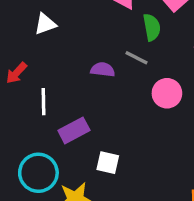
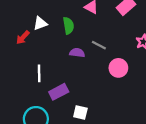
green semicircle: (152, 27) -> (68, 26), moved
red arrow: (16, 73) -> (23, 38), moved

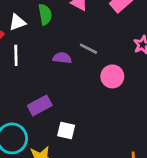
green semicircle: (68, 26) -> (45, 14), moved
white line: (39, 73) -> (16, 55), moved

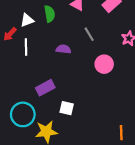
gray line: (89, 49) -> (89, 34), moved, turned 32

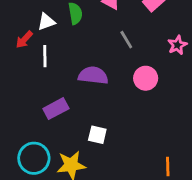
purple semicircle: (63, 49) -> (93, 75), moved, size x1.5
purple rectangle: (45, 88) -> (56, 109), moved
cyan circle: (23, 114) -> (34, 158), moved

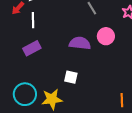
purple semicircle: (93, 75) -> (80, 43), moved
purple rectangle: (56, 109) -> (32, 48), moved

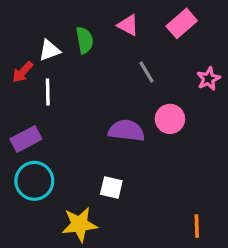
purple rectangle: (32, 48) -> (26, 139), moved
cyan circle: (25, 94) -> (34, 181), moved

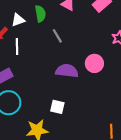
gray line: (147, 72) -> (57, 36), moved

